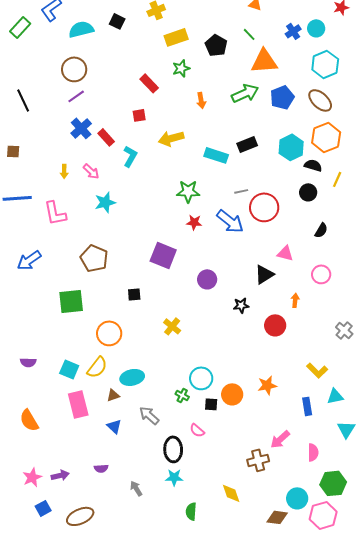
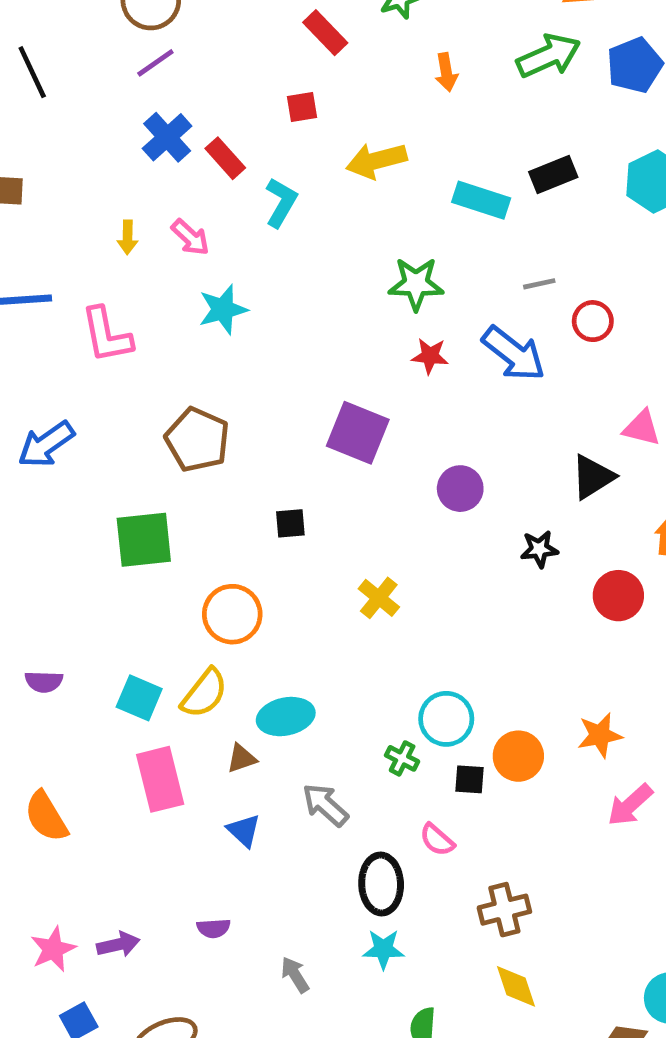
red circle: (264, 207) -> (593, 321), size x0.6
pink arrow: (280, 439) -> (630, 805), moved
brown cross: (258, 460) -> (504, 910), moved

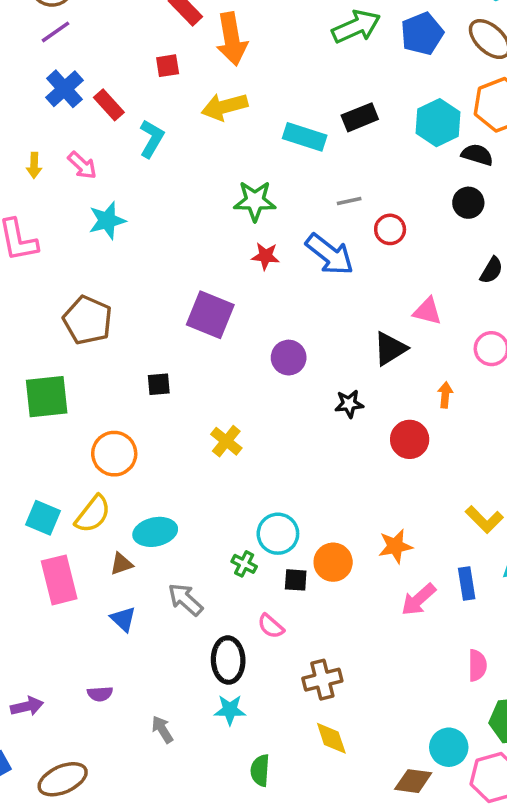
orange arrow: (446, 72) -> (232, 39), moved, size x1.8

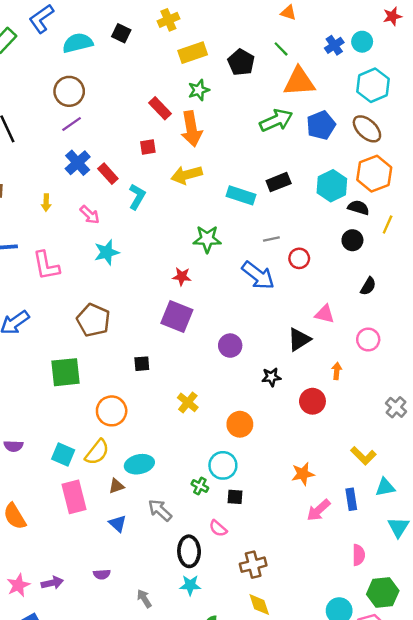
yellow arrow: (34, 165) -> (46, 203), moved
red star: (265, 256) -> (182, 277), moved
orange circle: (333, 562) -> (240, 424), moved

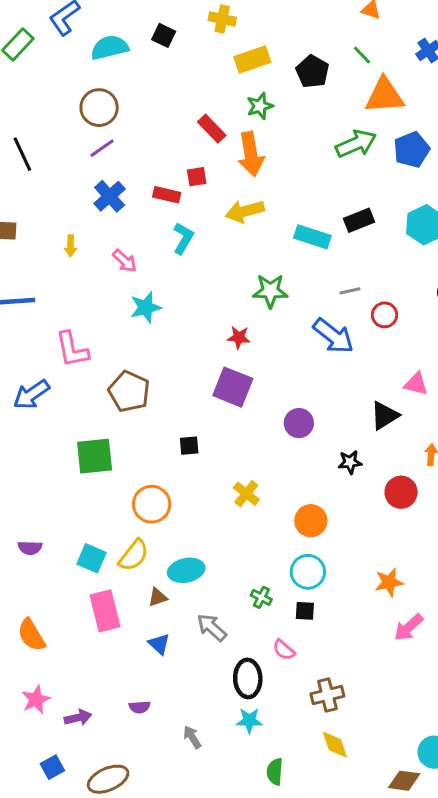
yellow cross: (168, 20) -> (222, 19), turned 35
red rectangle: (108, 174) -> (167, 195), moved, turned -35
pink L-shape: (46, 266) -> (72, 349), moved
cyan circle: (223, 465) -> (308, 572), moved
pink star: (18, 585) -> (36, 700), moved

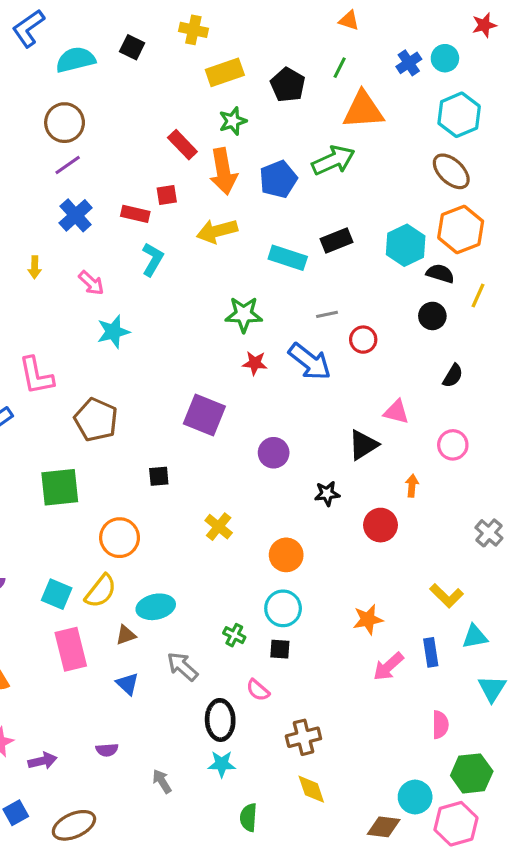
green line: (362, 55) -> (340, 68), turned 70
blue pentagon: (412, 150) -> (278, 179), moved
red star: (239, 337) -> (255, 363), moved

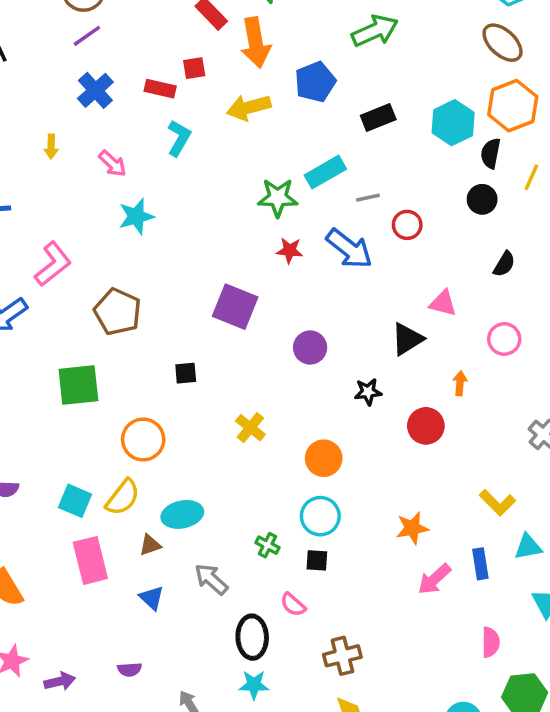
blue pentagon: (278, 179) -> (315, 82), moved
cyan rectangle: (288, 258) -> (325, 172), moved, turned -48
black semicircle: (440, 274) -> (491, 153), turned -96
pink L-shape: (36, 376) -> (53, 264), turned -117

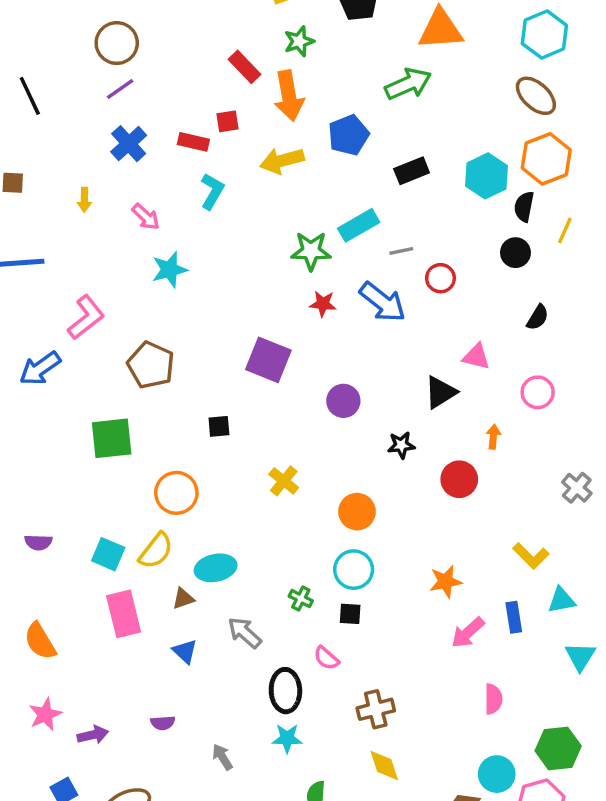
pink semicircle: (491, 642) -> (493, 699), moved

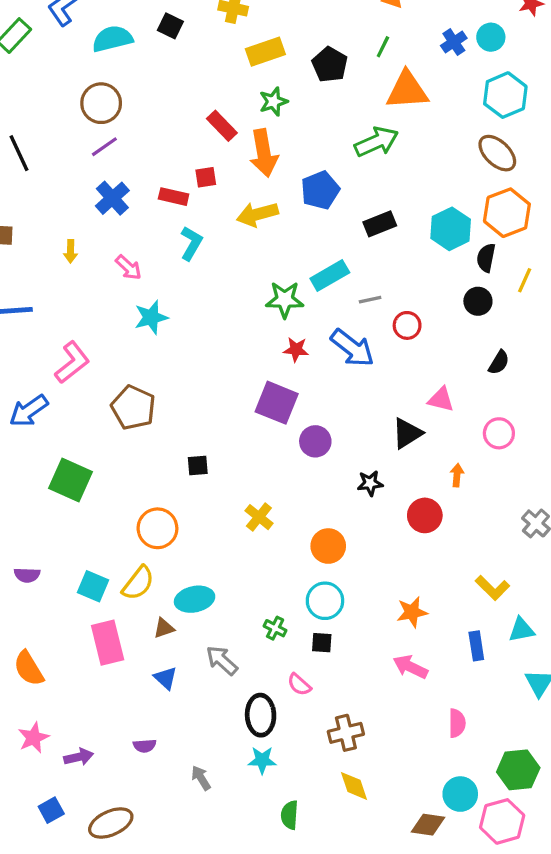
purple square: (268, 360) -> (277, 403), moved
green square: (112, 438) -> (71, 480), moved, turned 30
pink arrow: (468, 633) -> (410, 667), moved, turned 68

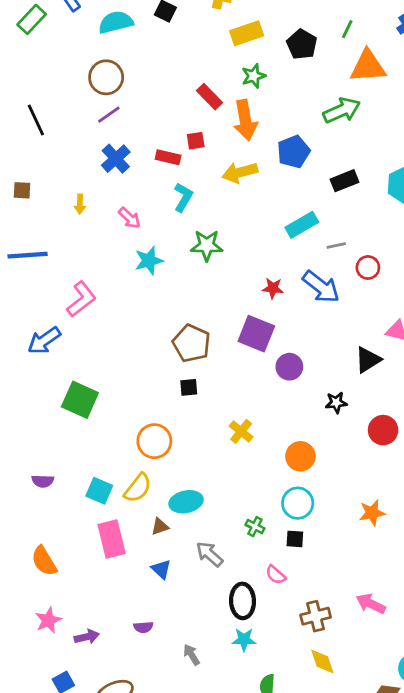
green star: (285, 300) -> (207, 245), moved
brown pentagon: (133, 408) -> (192, 343), moved
pink arrow: (410, 667) -> (371, 604), moved

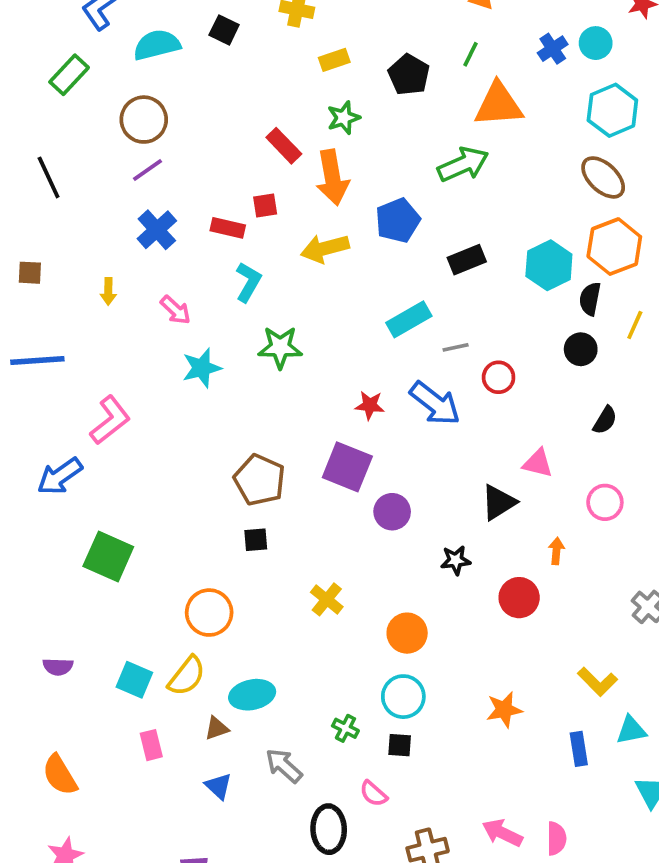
green rectangle: (32, 19) -> (69, 75), moved
yellow rectangle: (247, 33) -> (334, 60), size x0.7
pink rectangle: (112, 539) -> (151, 745), size x0.6

